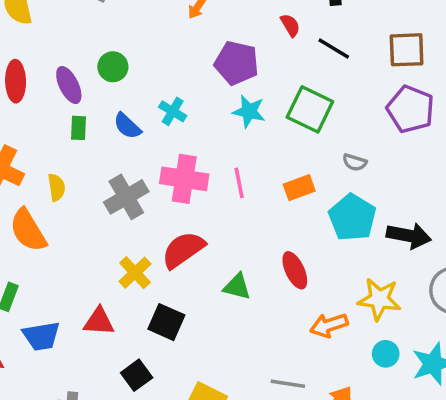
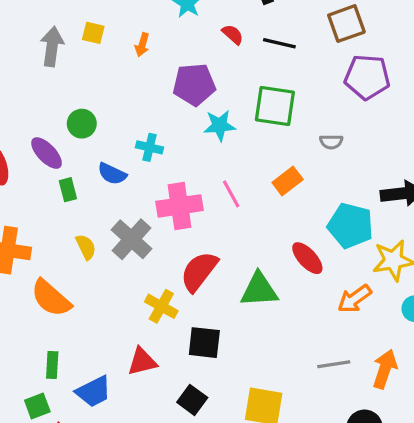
yellow semicircle: (56, 187) -> (86, 247), moved
cyan pentagon: (352, 217) -> (350, 226), moved
green triangle: (237, 287) -> (259, 290), size x1.4

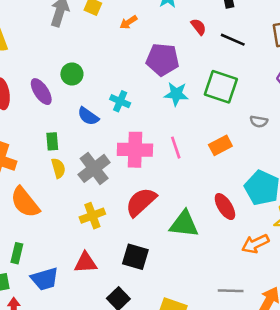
orange arrow: (142, 45) -> (128, 22), turned 30
green rectangle: (68, 190) -> (52, 141), moved
yellow cross: (161, 306) -> (92, 216), moved, turned 30

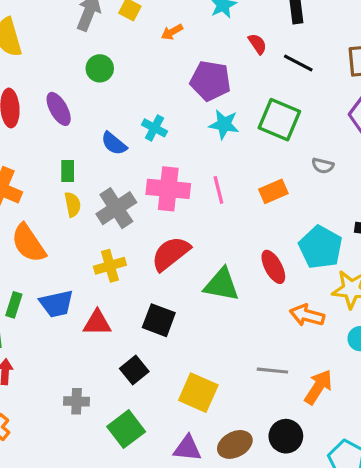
green circle: (72, 74) -> (100, 68), moved
orange arrow: (255, 244) -> (307, 315), turned 36
blue trapezoid: (45, 279) -> (56, 304), moved

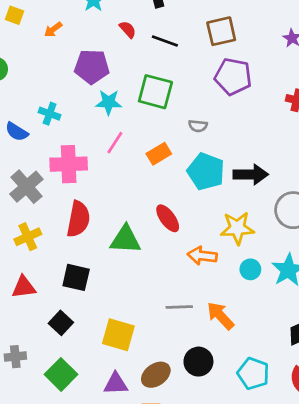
pink line: (218, 190) -> (115, 143), moved, turned 55
cyan pentagon: (321, 247) -> (206, 172), moved
red semicircle: (171, 254) -> (78, 219), turned 147
orange arrow: (318, 387) -> (220, 316), turned -68

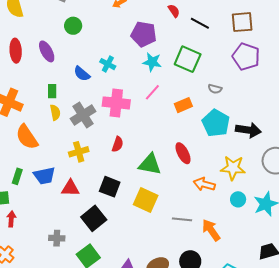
red semicircle: (78, 219) -> (118, 144), size x0.6
black square: (61, 323) -> (94, 218), size x1.4
yellow square: (118, 335) -> (146, 200), moved

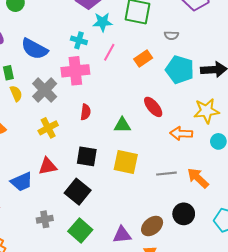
cyan cross: (108, 64) -> (79, 40), moved
blue semicircle: (82, 74) -> (34, 49), size x1.5
green triangle: (150, 164) -> (122, 125), size x0.7
blue trapezoid: (44, 176) -> (22, 182), moved

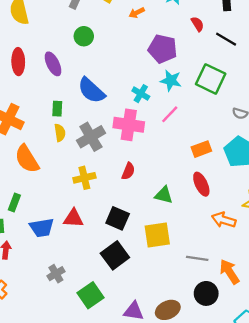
orange rectangle: (143, 58) -> (201, 149), moved
yellow square: (126, 162) -> (157, 235), turned -35
black square: (78, 192) -> (115, 255), moved
black circle: (184, 214) -> (206, 293), moved
gray cross: (45, 219) -> (56, 274), turned -35

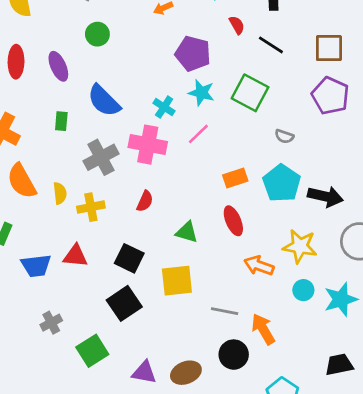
yellow semicircle: (60, 133) -> (60, 193), moved

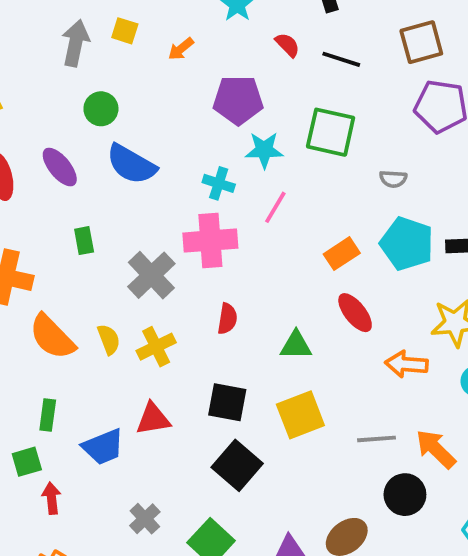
blue semicircle: (104, 101) -> (131, 164), moved

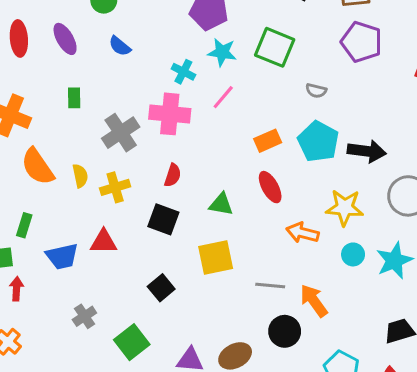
blue semicircle: (131, 164) -> (120, 46), size x0.6
black square: (227, 402) -> (163, 219), moved
black square: (237, 465) -> (161, 288), size x0.7

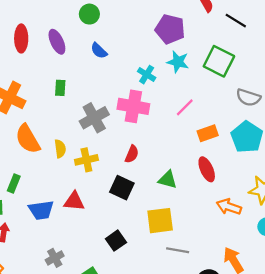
gray semicircle: (316, 91) -> (248, 97), size x1.5
pink line: (223, 97) -> (185, 107), moved
gray line: (270, 285) -> (178, 250), moved

